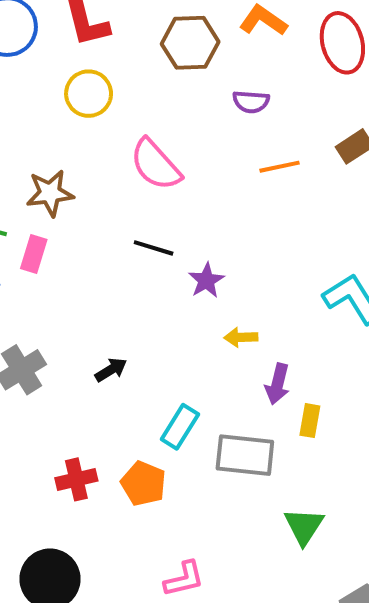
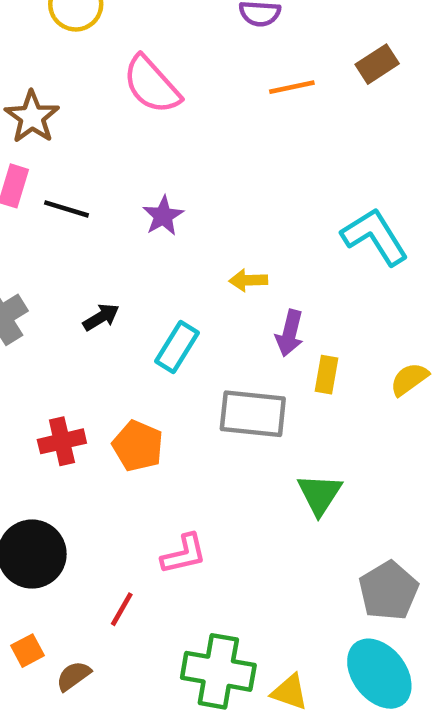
brown star: (50, 193) -> (32, 117), turned -30
black line: (154, 248) -> (67, 209), moved
purple star: (206, 280) -> (163, 216), moved
cyan rectangle: (180, 427) -> (177, 347), moved

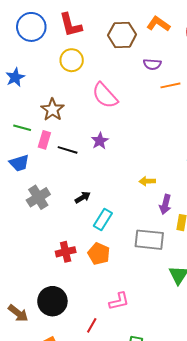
orange line: (292, 87) -> (170, 85), moved
purple star: (163, 216) -> (100, 141), moved
cyan rectangle: (177, 347) -> (103, 220), moved

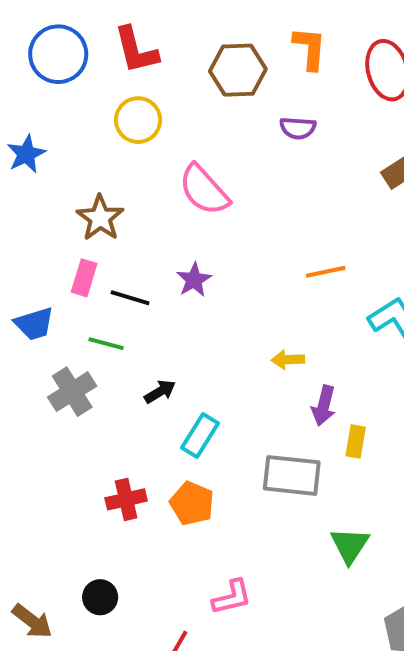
orange L-shape: (158, 24) -> (310, 48), turned 60
orange line: (170, 85) -> (326, 272), moved
green line: (22, 128) -> (106, 344), moved
black circle: (52, 301) -> (100, 597), size x0.6

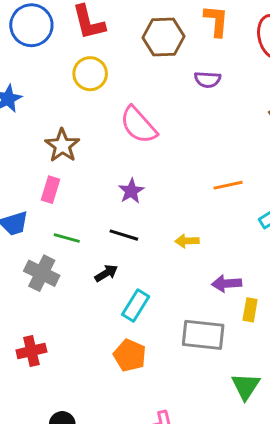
black line: (130, 298) -> (124, 235), moved
yellow arrow: (288, 360) -> (187, 241), moved
gray cross: (72, 392) -> (42, 273), turned -32
purple arrow: (324, 406) -> (227, 283), turned 72
red cross: (126, 499) -> (31, 351), moved

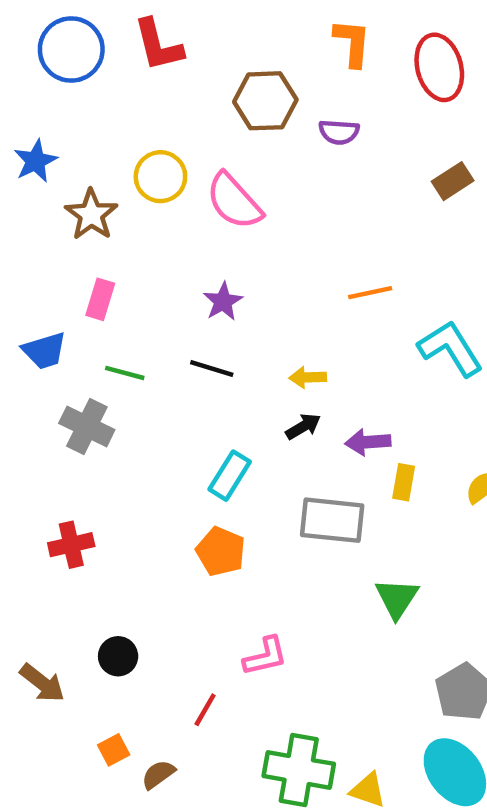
brown hexagon: (163, 37) -> (265, 101), moved
yellow circle: (90, 74) -> (160, 177), moved
brown star: (62, 146) -> (91, 215), moved
black arrow: (106, 273) -> (303, 426), moved

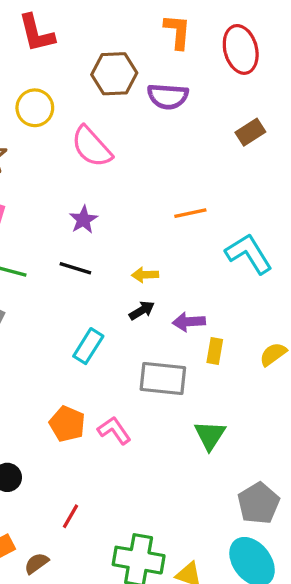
purple semicircle: (339, 132) -> (168, 96), size x1.4
yellow circle: (160, 177) -> (35, 108), moved
orange pentagon: (221, 551) -> (67, 424), moved
pink L-shape: (265, 656) -> (114, 430), moved, turned -112

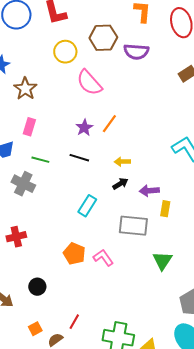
yellow circle: (35, 108) -> (65, 52), moved
orange line: (190, 213) -> (109, 124), moved, turned -42
red line: (70, 516) -> (74, 322), moved

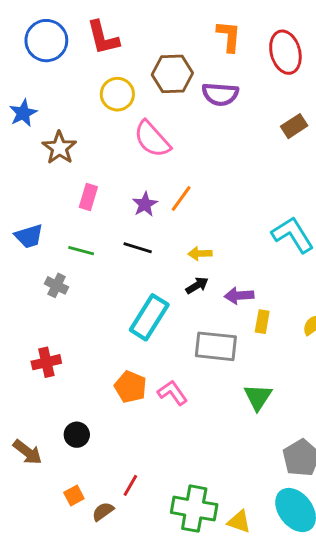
pink rectangle: (29, 127) -> (88, 197), moved
gray cross: (23, 184) -> (57, 285), size x0.7
cyan rectangle: (87, 206) -> (149, 317), size x1.4

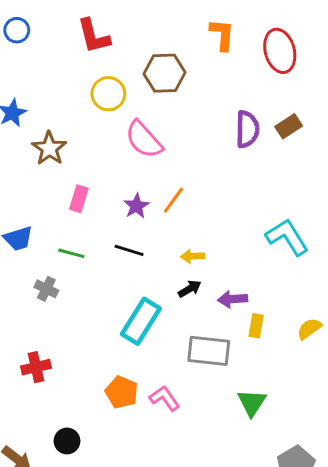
blue circle: (46, 41) -> (17, 30), moved, size x0.6
purple semicircle: (220, 94) -> (247, 129), moved, turned -93

